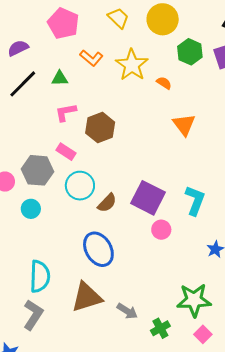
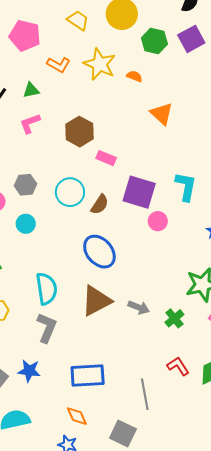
pink L-shape: (66, 112) -> (30, 123), moved
pink rectangle: (66, 152) -> (106, 158), moved
gray hexagon: (37, 170) -> (25, 185), size x0.7

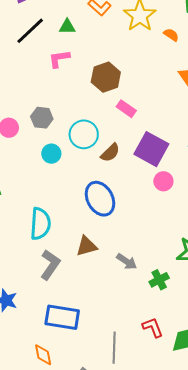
cyan circle: (26, 224) -> (51, 154), moved
brown triangle: (96, 301) -> (86, 246), size x0.7
gray L-shape: (47, 328) -> (50, 265), moved

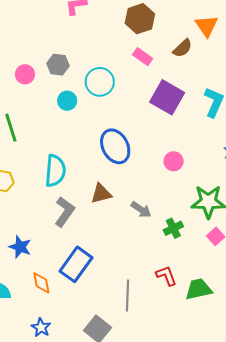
brown hexagon: (106, 77) -> (140, 19), moved
brown semicircle: (110, 153) -> (183, 48), moved
pink circle: (163, 181) -> (174, 161), moved
blue rectangle: (62, 317) -> (76, 264), turned -64
orange diamond: (43, 355) -> (41, 283), moved

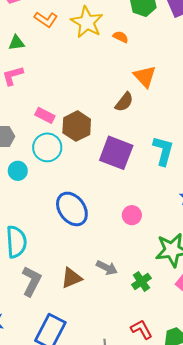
brown hexagon: (140, 19) -> (77, 126), moved
pink rectangle: (143, 57) -> (45, 115), moved
brown triangle: (101, 194) -> (72, 278), moved

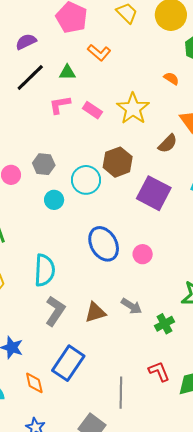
yellow star: (87, 22) -> (133, 109), moved
pink rectangle: (45, 115) -> (92, 110), moved
pink circle: (132, 215) -> (143, 254), moved

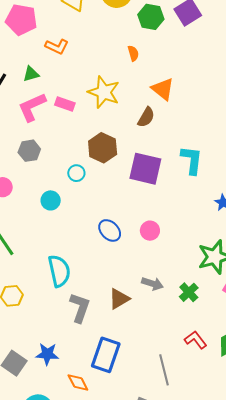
orange semicircle: (171, 78) -> (133, 53), turned 56
pink L-shape: (60, 105) -> (32, 107), size x1.4
gray hexagon: (44, 164) -> (29, 151), moved
cyan circle: (86, 180) -> (76, 173), size x0.6
blue ellipse: (104, 244) -> (110, 230), size x0.7

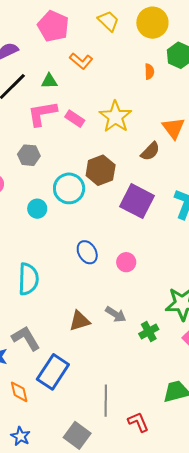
orange semicircle: (133, 53) -> (149, 72), moved
cyan circle: (76, 173) -> (69, 188), size x1.8
gray L-shape: (80, 308) -> (26, 338), moved, turned -64
red L-shape: (196, 340) -> (138, 422), moved

